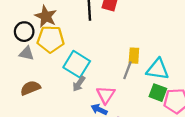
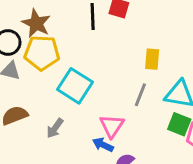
yellow rectangle: (134, 56) -> (152, 59), moved
gray arrow: (79, 84) -> (55, 128), moved

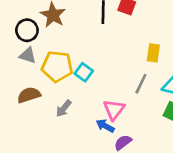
yellow pentagon: (42, 53) -> (57, 66), moved
cyan square: (75, 86) -> (84, 72), size x0.6

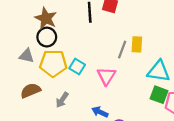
black circle: (27, 30) -> (47, 37), moved
gray line: (141, 84) -> (122, 50), moved
pink triangle: (114, 110) -> (106, 76), moved

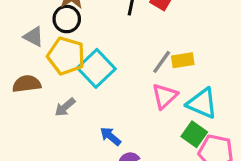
yellow rectangle: (137, 44) -> (183, 60), turned 63
cyan square: (77, 66) -> (96, 68), size x1.6
pink triangle: (106, 76) -> (165, 96), moved

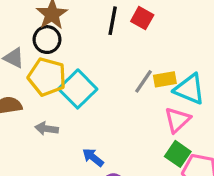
pink triangle: (165, 96) -> (177, 120), moved
cyan triangle: (202, 103) -> (189, 89), moved
gray arrow: (65, 107) -> (47, 129), turned 50

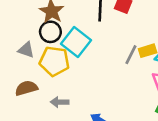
cyan square: (78, 89) -> (76, 42), moved

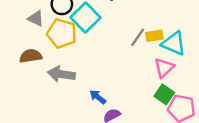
gray arrow: (60, 102) -> (61, 74), size x1.5

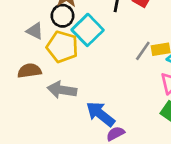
blue arrow: (98, 97) -> (100, 114), size x1.6

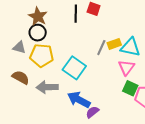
cyan square: (88, 30) -> (74, 68), moved
brown semicircle: (29, 71) -> (21, 77), turned 48

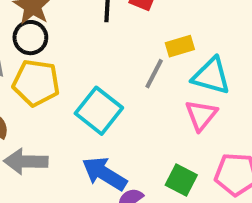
yellow rectangle: (114, 44) -> (180, 46), moved
gray arrow: (47, 87) -> (26, 161), moved
green square: (130, 88) -> (181, 180), moved

